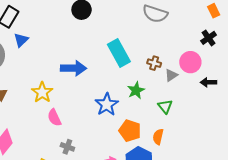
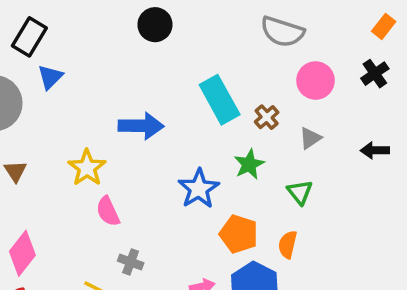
orange rectangle: (214, 11) -> (384, 26), turned 64
pink circle: (190, 62) -> (316, 81), moved
brown cross: (154, 63) -> (267, 117), moved, turned 32

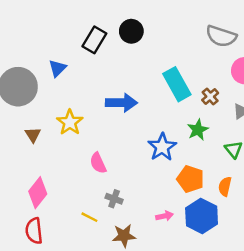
black rectangle: (29, 37) -> (94, 40), moved
yellow star: (87, 168) -> (70, 122), moved

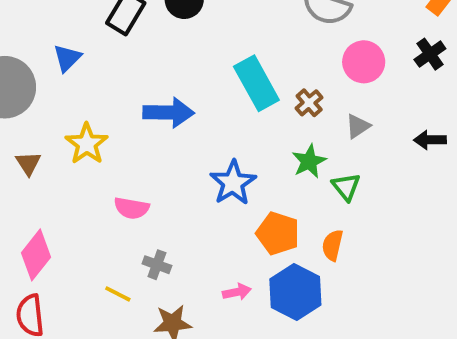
green star: (198, 130) -> (309, 161), moved
pink semicircle: (98, 163) -> (132, 208), turned -55

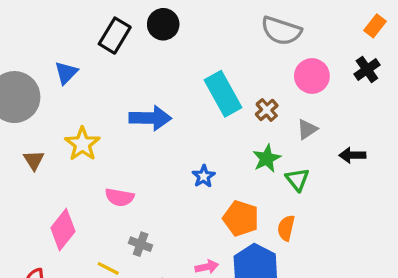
black arrow: (430, 140) -> (352, 155), moved
blue star: (233, 183) -> (204, 176), size x0.6
pink diamond: (36, 255) -> (63, 230), moved

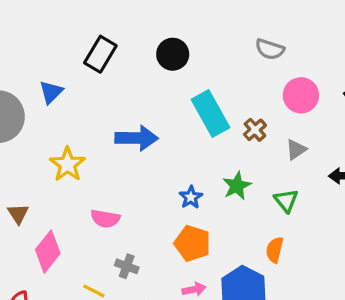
black circle: (163, 24) -> (173, 54), moved
gray semicircle: (281, 31) -> (270, 49), size x0.7
green star: (267, 158) -> (237, 186), moved
brown triangle: (34, 160) -> (18, 214), moved
orange pentagon: (241, 218) -> (192, 243), moved

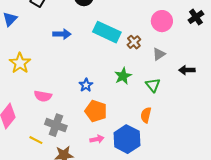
cyan rectangle: (211, 113) -> (107, 32), turned -36
blue arrow: (137, 138) -> (62, 34), moved, size x0.7
blue star: (191, 197) -> (86, 85), moved
gray cross: (127, 266) -> (56, 125), size x1.5

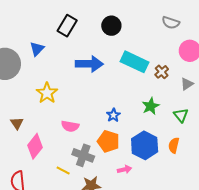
blue arrow: (62, 34) -> (89, 64), size x1.5
orange pentagon: (96, 111) -> (108, 141), moved
blue hexagon: (127, 139) -> (145, 145), moved

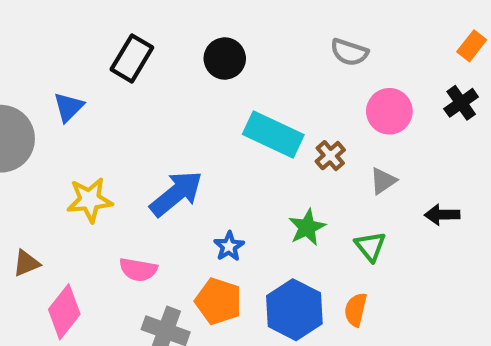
blue arrow: (89, 64) -> (176, 194), moved, turned -40
yellow star: (47, 93) -> (90, 200), turned 30
brown triangle: (17, 123) -> (26, 263), turned 40

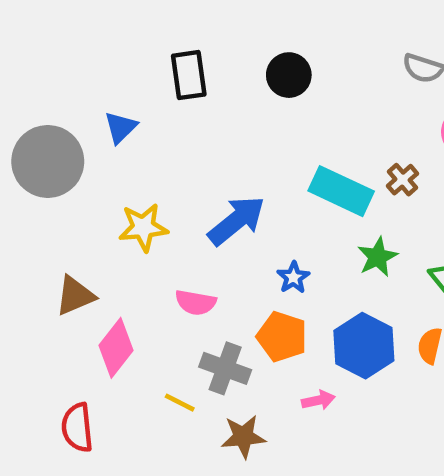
black rectangle: (132, 58) -> (189, 75), turned -39
cyan rectangle: (273, 134) -> (341, 191), moved
brown triangle: (26, 263) -> (75, 296), size x1.4

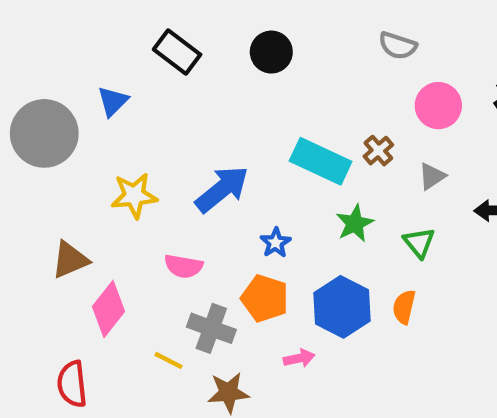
black rectangle: (189, 75) -> (177, 52), turned -45

